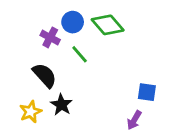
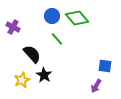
purple cross: (50, 37) -> (13, 27), moved

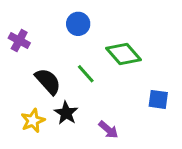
green diamond: (77, 18) -> (123, 54), moved
green line: (57, 39) -> (86, 74), moved
purple arrow: (96, 86) -> (108, 130), moved, turned -80

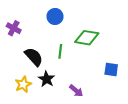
green diamond: (123, 54) -> (87, 38), turned -40
green line: (86, 74) -> (60, 51), turned 48

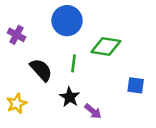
blue circle: (55, 16) -> (67, 21), size x1.5
black star: (47, 79) -> (70, 97), moved
yellow star: (23, 84) -> (17, 103), moved

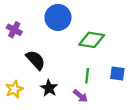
green line: (73, 63) -> (87, 76), moved
black star: (70, 97) -> (49, 88), moved

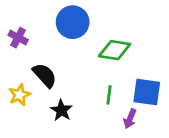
blue square: (117, 73) -> (147, 92), size x1.5
yellow star: (14, 89) -> (19, 95), moved
purple arrow: (80, 96) -> (130, 119), moved, turned 72

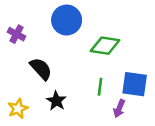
yellow star: (19, 95) -> (18, 109), moved

